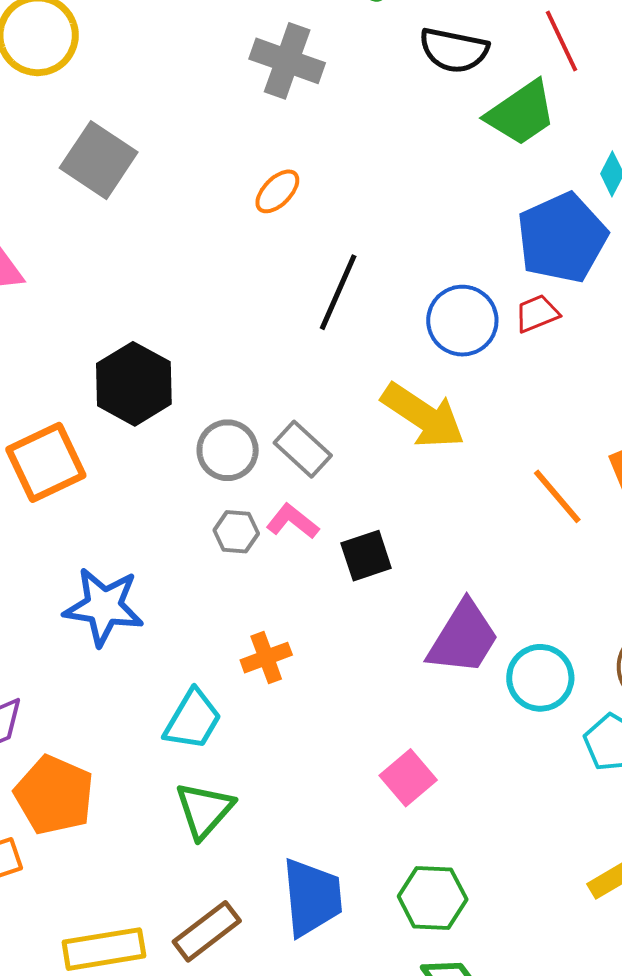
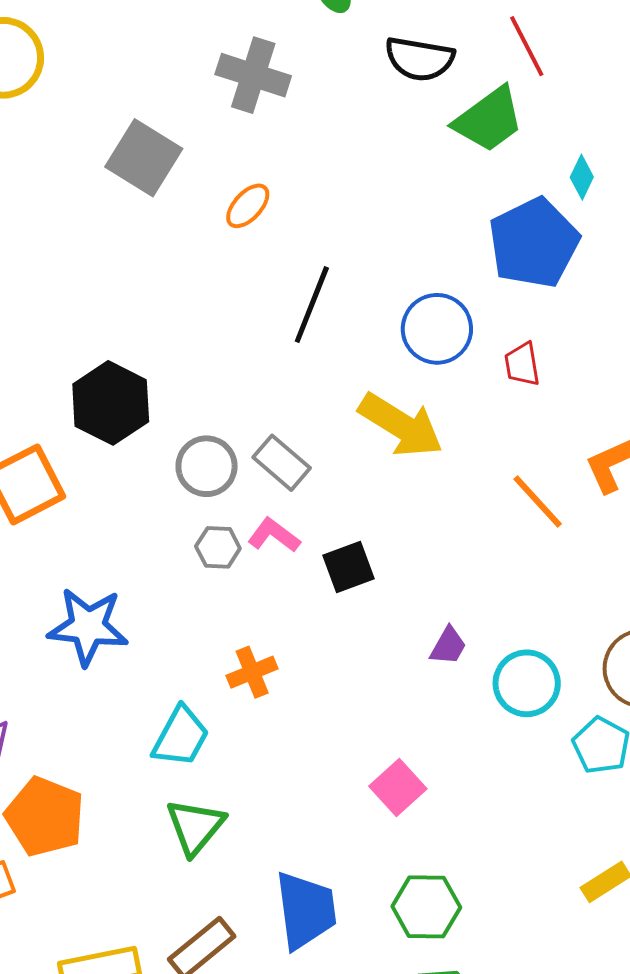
gray square: (99, 160) -> (144, 158), moved
red trapezoid: (537, 314) -> (522, 364), moved, turned -75
purple trapezoid: (463, 638) -> (448, 646), size x0.5

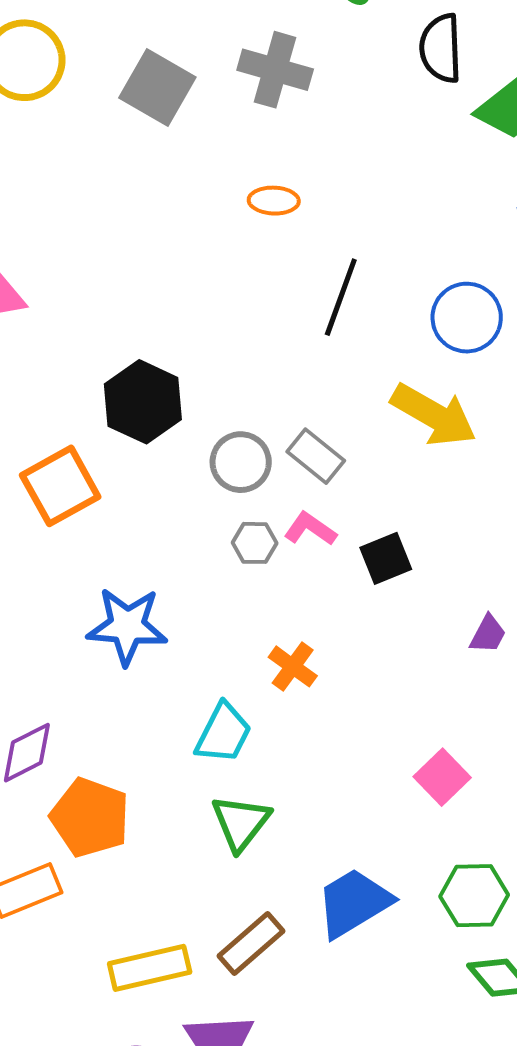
black semicircle: (419, 59) -> (441, 48), turned 80
gray square: (144, 158) -> (157, 88), moved
orange ellipse: (248, 206) -> (274, 201), turned 51
orange cross: (252, 672) -> (293, 666), turned -30
blue trapezoid: (306, 910) -> (354, 903), turned -112

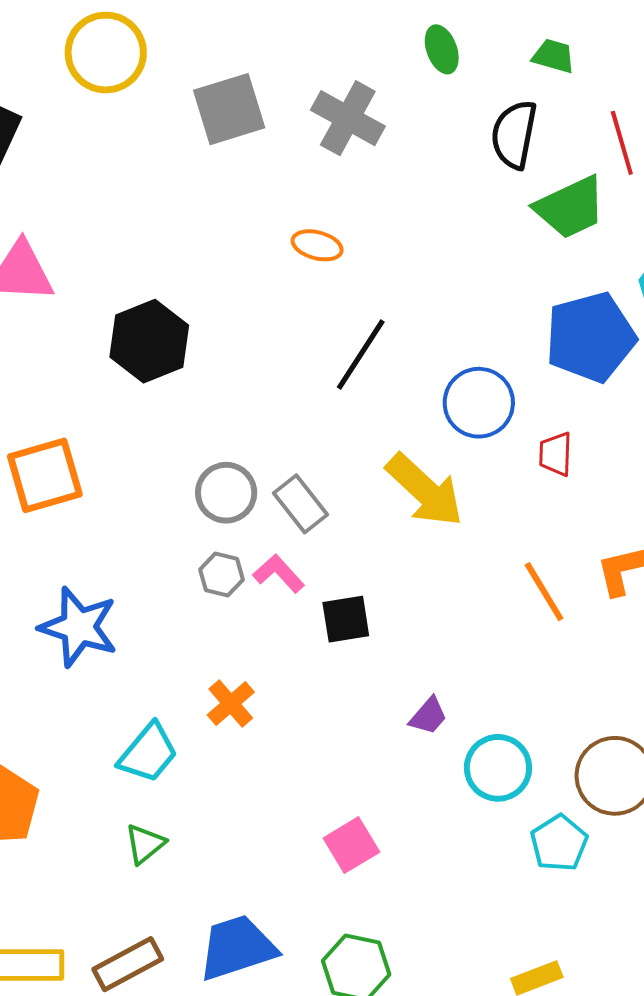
gray square: (157, 88) -> (229, 109), turned 30
black hexagon: (143, 402) -> (149, 341), moved
green triangle: (241, 823) -> (145, 844), size x0.7

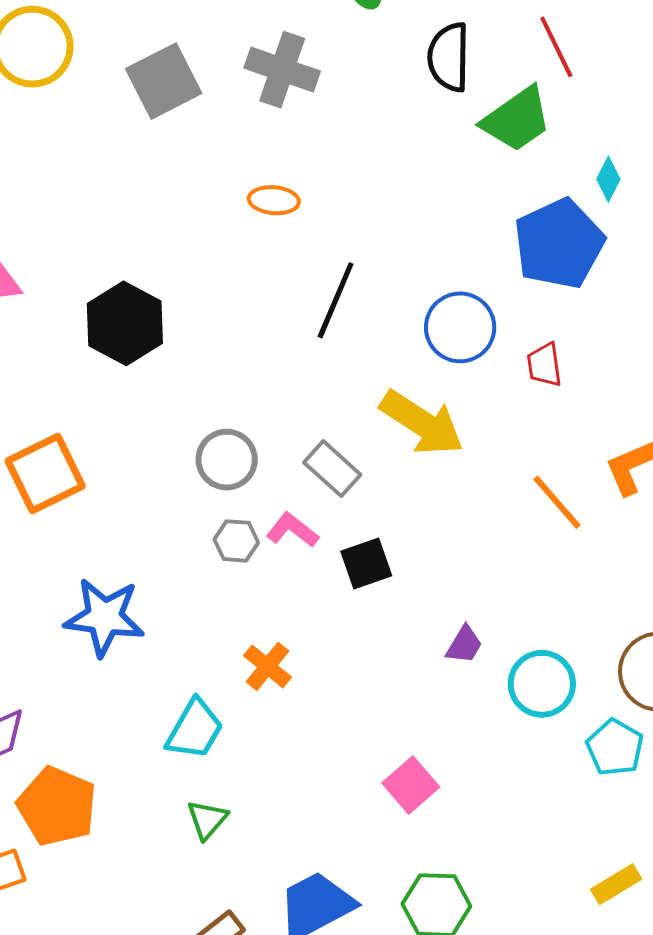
gray rectangle: (300, 504) -> (332, 469), moved

